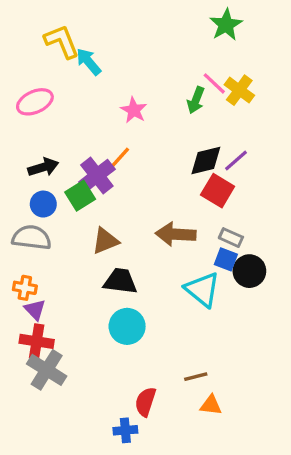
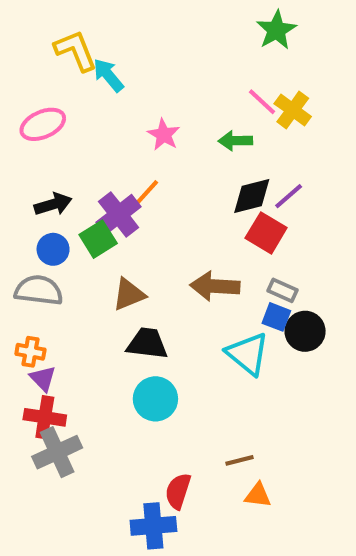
green arrow: (196, 100) -> (235, 141), moved, turned 68
gray cross: (47, 370) -> (57, 452), turned 33
blue cross: (125, 430) -> (153, 526), size x1.5

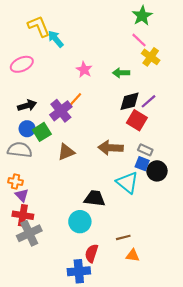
pink line: (262, 102) -> (139, 40), moved
green square: (98, 239) -> (42, 132), moved
black trapezoid: (147, 344) -> (95, 198), moved
cyan circle: (155, 399) -> (80, 222), moved

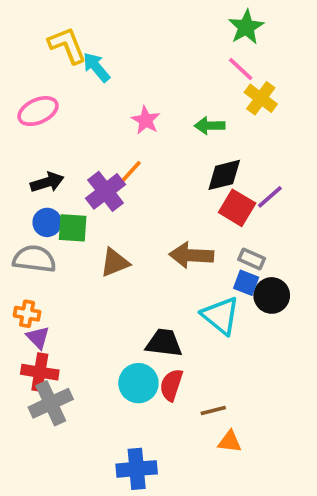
purple line: (149, 101) -> (270, 197), moved
green square: (42, 132) -> (73, 228), turned 36
red semicircle: (92, 253) -> (171, 385), moved

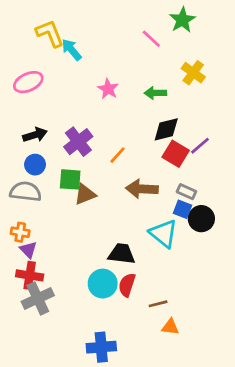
pink line: (241, 69) -> (151, 39), moved
orange line: (131, 171) -> (118, 155), moved
green square: (73, 228) -> (70, 179), moved

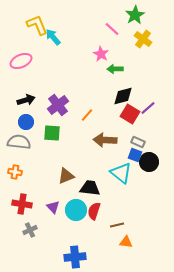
yellow cross: (193, 73) -> (143, 39), moved
pink star: (108, 89) -> (101, 54), moved
brown triangle: (85, 194) -> (66, 176), moved
purple triangle: (28, 250) -> (53, 207), moved
gray cross: (38, 298) -> (30, 230), moved, size x0.6

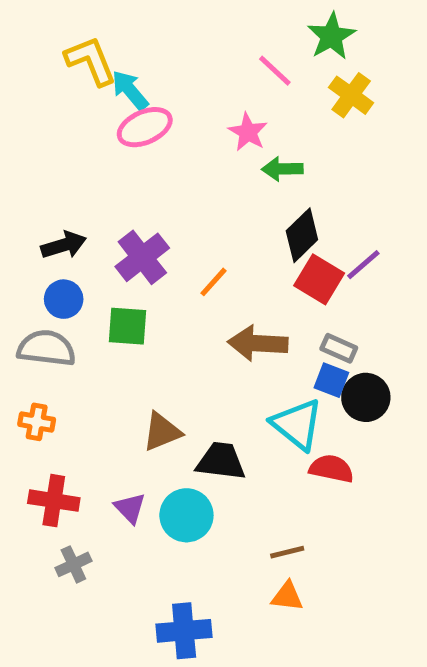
pink ellipse: (21, 61) -> (145, 127), moved
black diamond: (123, 96) -> (302, 235), turned -30
red semicircle: (94, 211) -> (331, 469), moved, turned 84
orange triangle: (126, 242) -> (287, 596), moved

